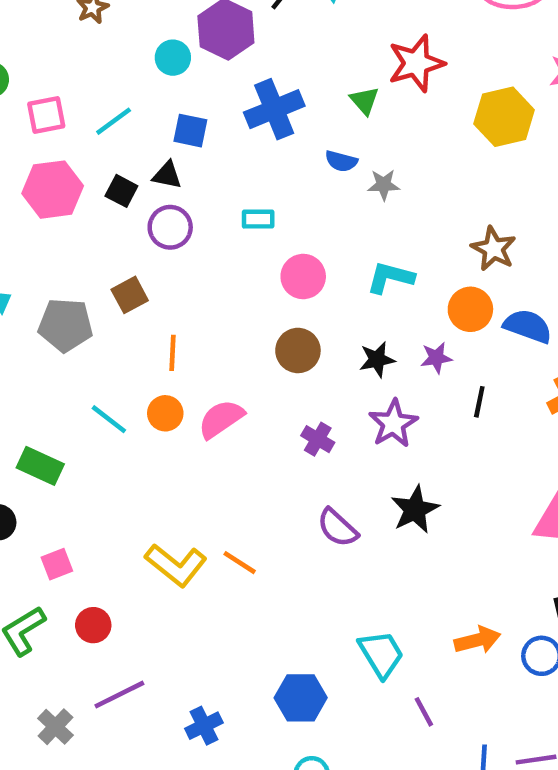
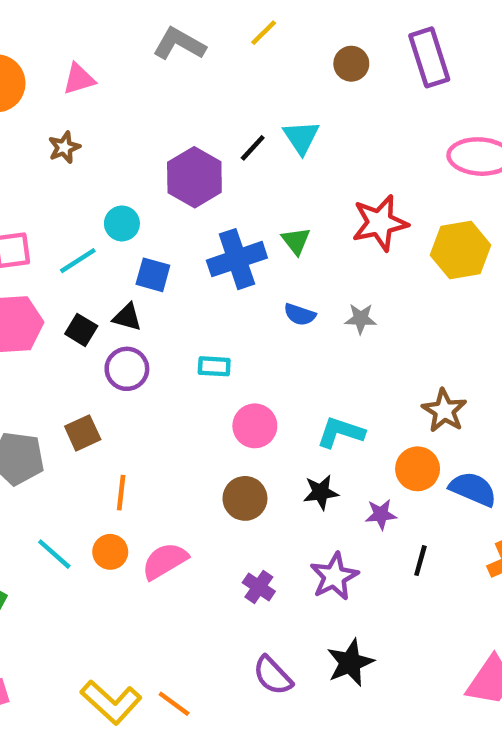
cyan circle: (173, 58) -> (122, 223), moved
green triangle: (364, 101) -> (296, 241), moved
yellow hexagon: (504, 117) -> (461, 250), moved
gray star: (384, 185) -> (361, 319), moved
black star: (377, 360) -> (321, 492), moved

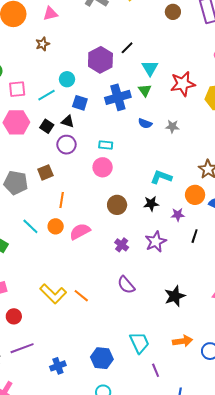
cyan triangle: (301, 137) -> (150, 68), moved
pink circle: (255, 426) -> (103, 167), moved
black star: (350, 663) -> (175, 296), moved

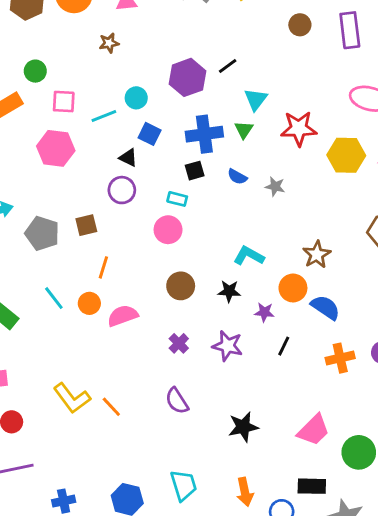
black square: (47, 126) -> (195, 171), moved, turned 32
purple star: (156, 242) -> (228, 346), turned 30
orange arrow: (183, 341) -> (245, 492), turned 78

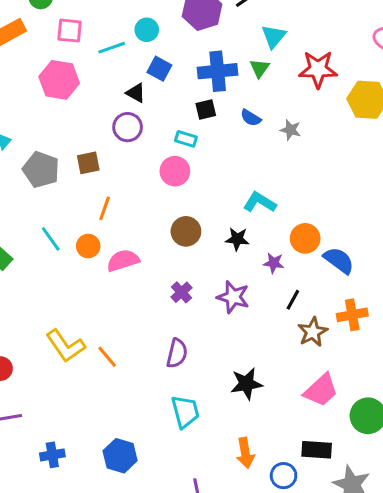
brown star: (317, 255) -> (313, 332), moved
purple semicircle: (177, 401) -> (177, 353), turned -136
cyan trapezoid: (184, 485) -> (185, 412), moved

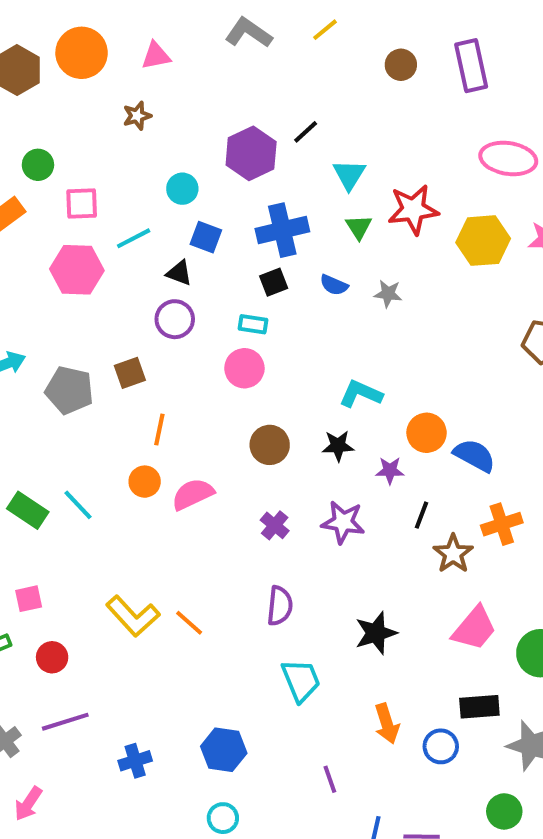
cyan line: (112, 48) -> (134, 238), moved
green triangle: (260, 68) -> (359, 227), moved
cyan line: (51, 239) -> (78, 505), moved

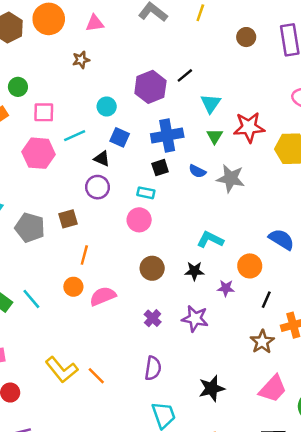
yellow line: (325, 30) -> (200, 13), turned -35
gray star: (388, 294) -> (231, 178), size x1.6
blue semicircle: (474, 455) -> (282, 239), moved
black line: (421, 515) -> (266, 300), moved

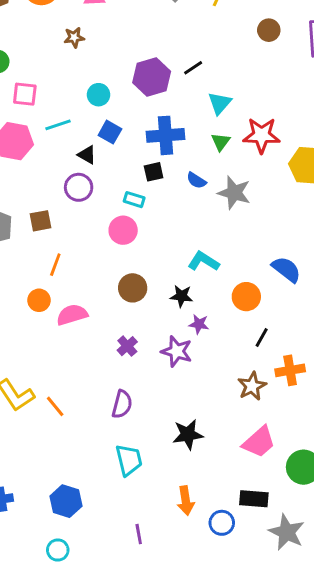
purple star: (226, 288) -> (199, 324), moved

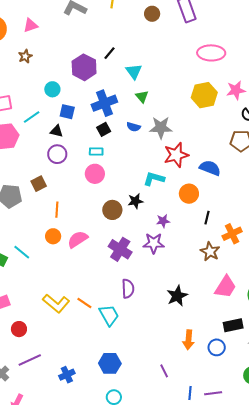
red star: (262, 135) -> (176, 155), moved
black star: (181, 296) -> (135, 201), moved
purple cross: (127, 346) -> (120, 249), size x1.6
cyan trapezoid: (129, 460) -> (109, 315), moved
orange arrow: (186, 501) -> (189, 340), turned 30

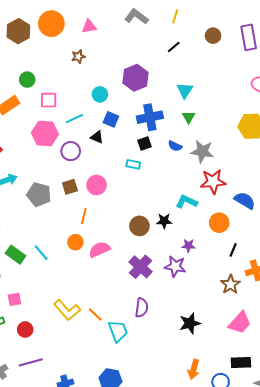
black line: (110, 53) -> (174, 47), moved
purple circle: (57, 154) -> (71, 151), moved
pink circle: (95, 174) -> (97, 185), moved

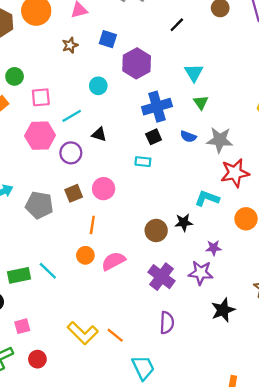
blue square: (111, 119) -> (108, 39), moved
green rectangle: (16, 255) -> (19, 275), turned -42
black star: (190, 323) -> (223, 310), moved
cyan trapezoid: (118, 331) -> (143, 368), moved

